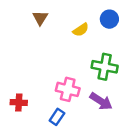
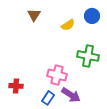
purple arrow: (101, 101) -> (71, 95), moved

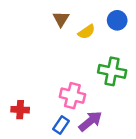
brown triangle: (34, 15) -> (61, 19), moved
purple arrow: (71, 95) -> (90, 121), turned -72

